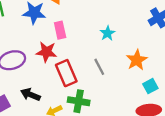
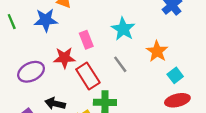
pink rectangle: (60, 30) -> (86, 40), moved
cyan star: (107, 33) -> (123, 29), size x1.5

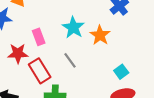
orange star: (157, 51) -> (100, 35), moved

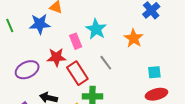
cyan star: (73, 27) -> (96, 29), moved
cyan square: (121, 72) -> (154, 72), turned 32

